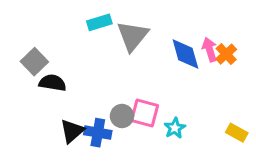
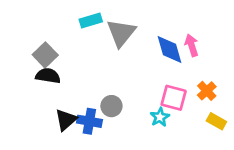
orange cross: (226, 54) -> (207, 91), moved
gray square: (34, 62) -> (45, 55), moved
pink square: (145, 113) -> (174, 98), moved

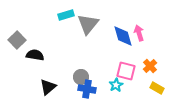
gray square: (45, 55) -> (17, 40), moved
blue cross: (89, 121) -> (87, 89), moved

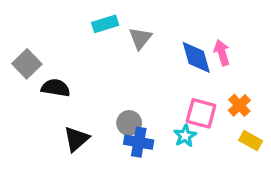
gray triangle: (88, 24) -> (140, 38), size x0.7

